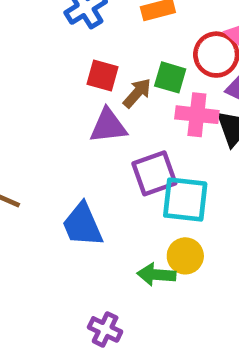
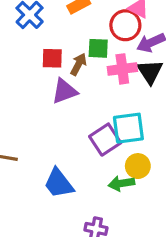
purple square: (154, 173) -> (105, 140), moved
blue trapezoid: (82, 225) -> (59, 183), moved

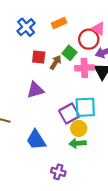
green square: (98, 48) -> (70, 53), turned 32
purple triangle: (64, 91) -> (35, 90), moved
yellow circle: (138, 166) -> (79, 128), moved

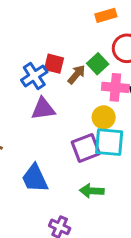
orange rectangle: (59, 23) -> (106, 15), moved
blue cross: (26, 27) -> (34, 76), moved
yellow circle: (79, 128) -> (104, 117), moved

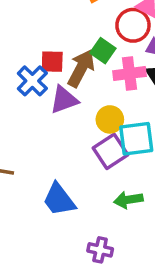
brown arrow: (77, 74) -> (81, 68), size x1.5
purple triangle: (43, 109) -> (64, 100), moved
yellow circle: (104, 117) -> (110, 119), moved

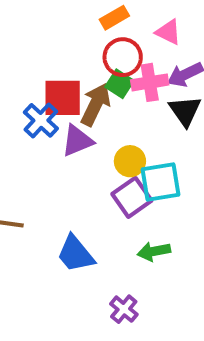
red circle: (133, 25) -> (123, 57), moved
red square: (52, 62) -> (63, 98), size x1.5
pink cross: (129, 74) -> (150, 82), moved
purple cross: (100, 250) -> (124, 309), turned 30

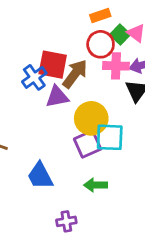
green square: (120, 84) -> (120, 35), moved
yellow circle: (130, 161) -> (91, 118), size x1.5
purple cross: (124, 309) -> (66, 221), turned 30

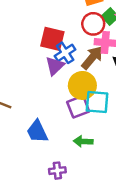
brown arrow: (75, 74) -> (92, 58), moved
blue cross: (34, 77) -> (65, 53), moved
purple triangle: (57, 97) -> (55, 66), turned -35

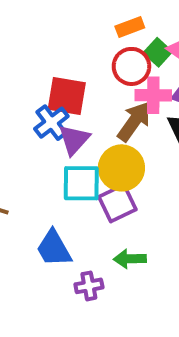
blue cross: (65, 53) -> (51, 123), moved
cyan square: (97, 102) -> (81, 183), moved
purple cross: (57, 171) -> (89, 286), moved

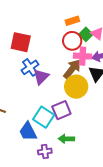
red square: (67, 96) -> (21, 42), moved
yellow circle: (121, 168) -> (76, 87), moved
cyan square: (81, 183) -> (44, 117), moved, turned 30

